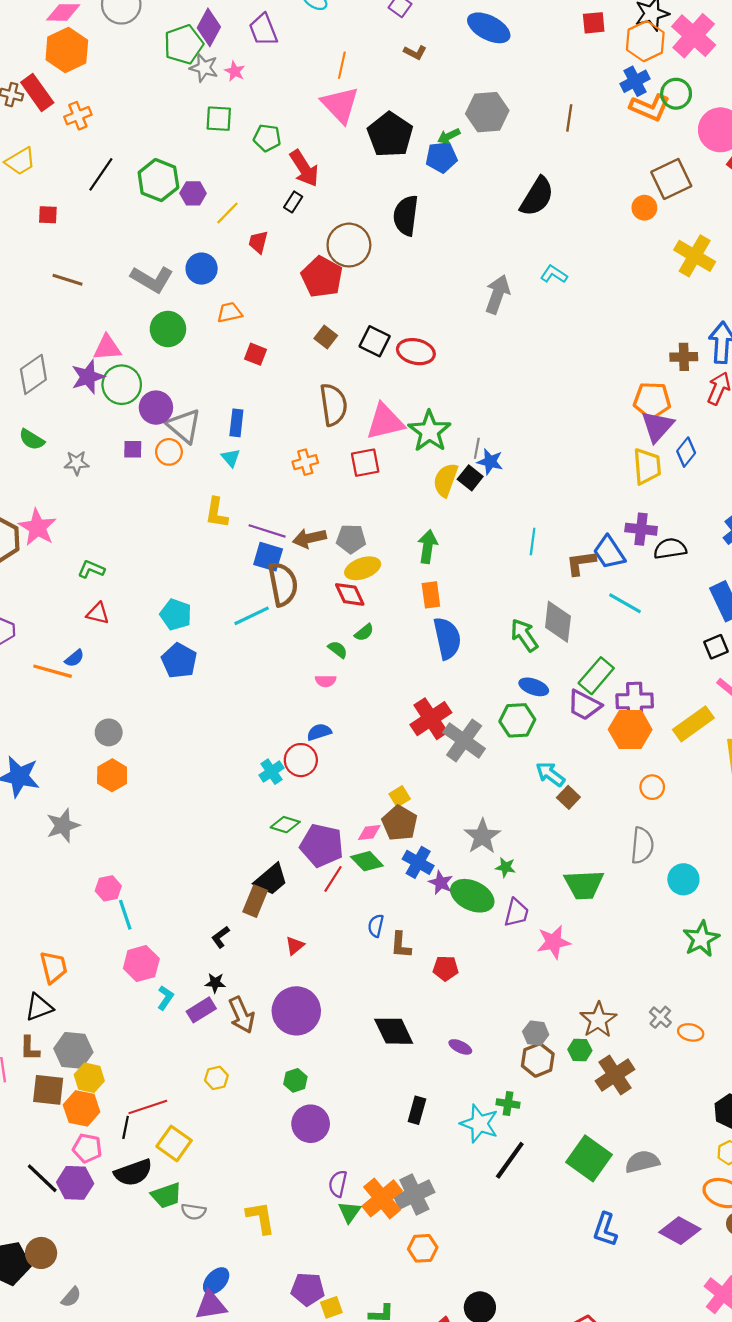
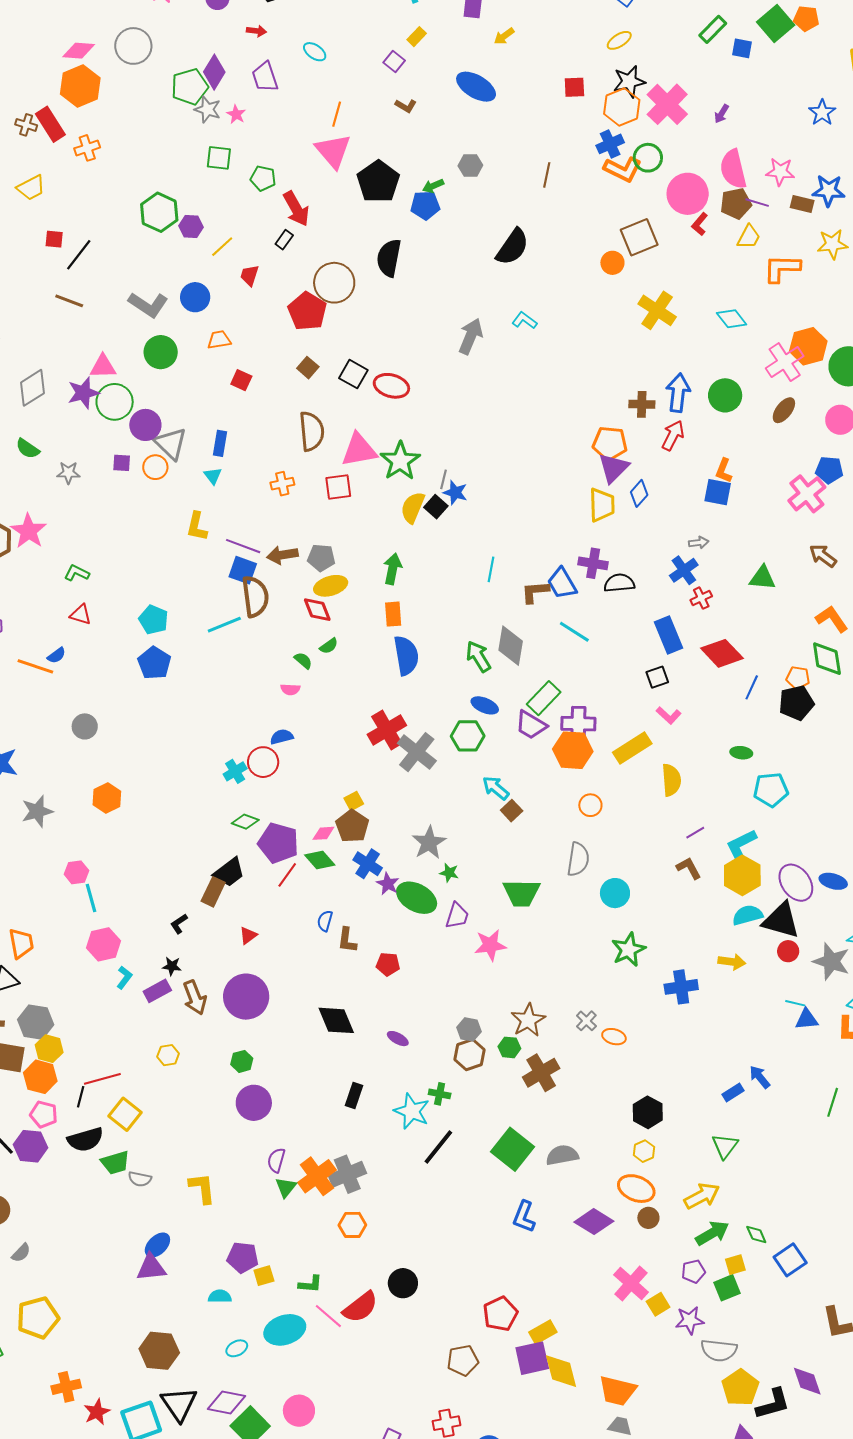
gray hexagon: (487, 112) -> (470, 165), size x0.6
black line: (101, 174) -> (79, 255), moved
orange hexagon: (112, 775) -> (107, 798), moved

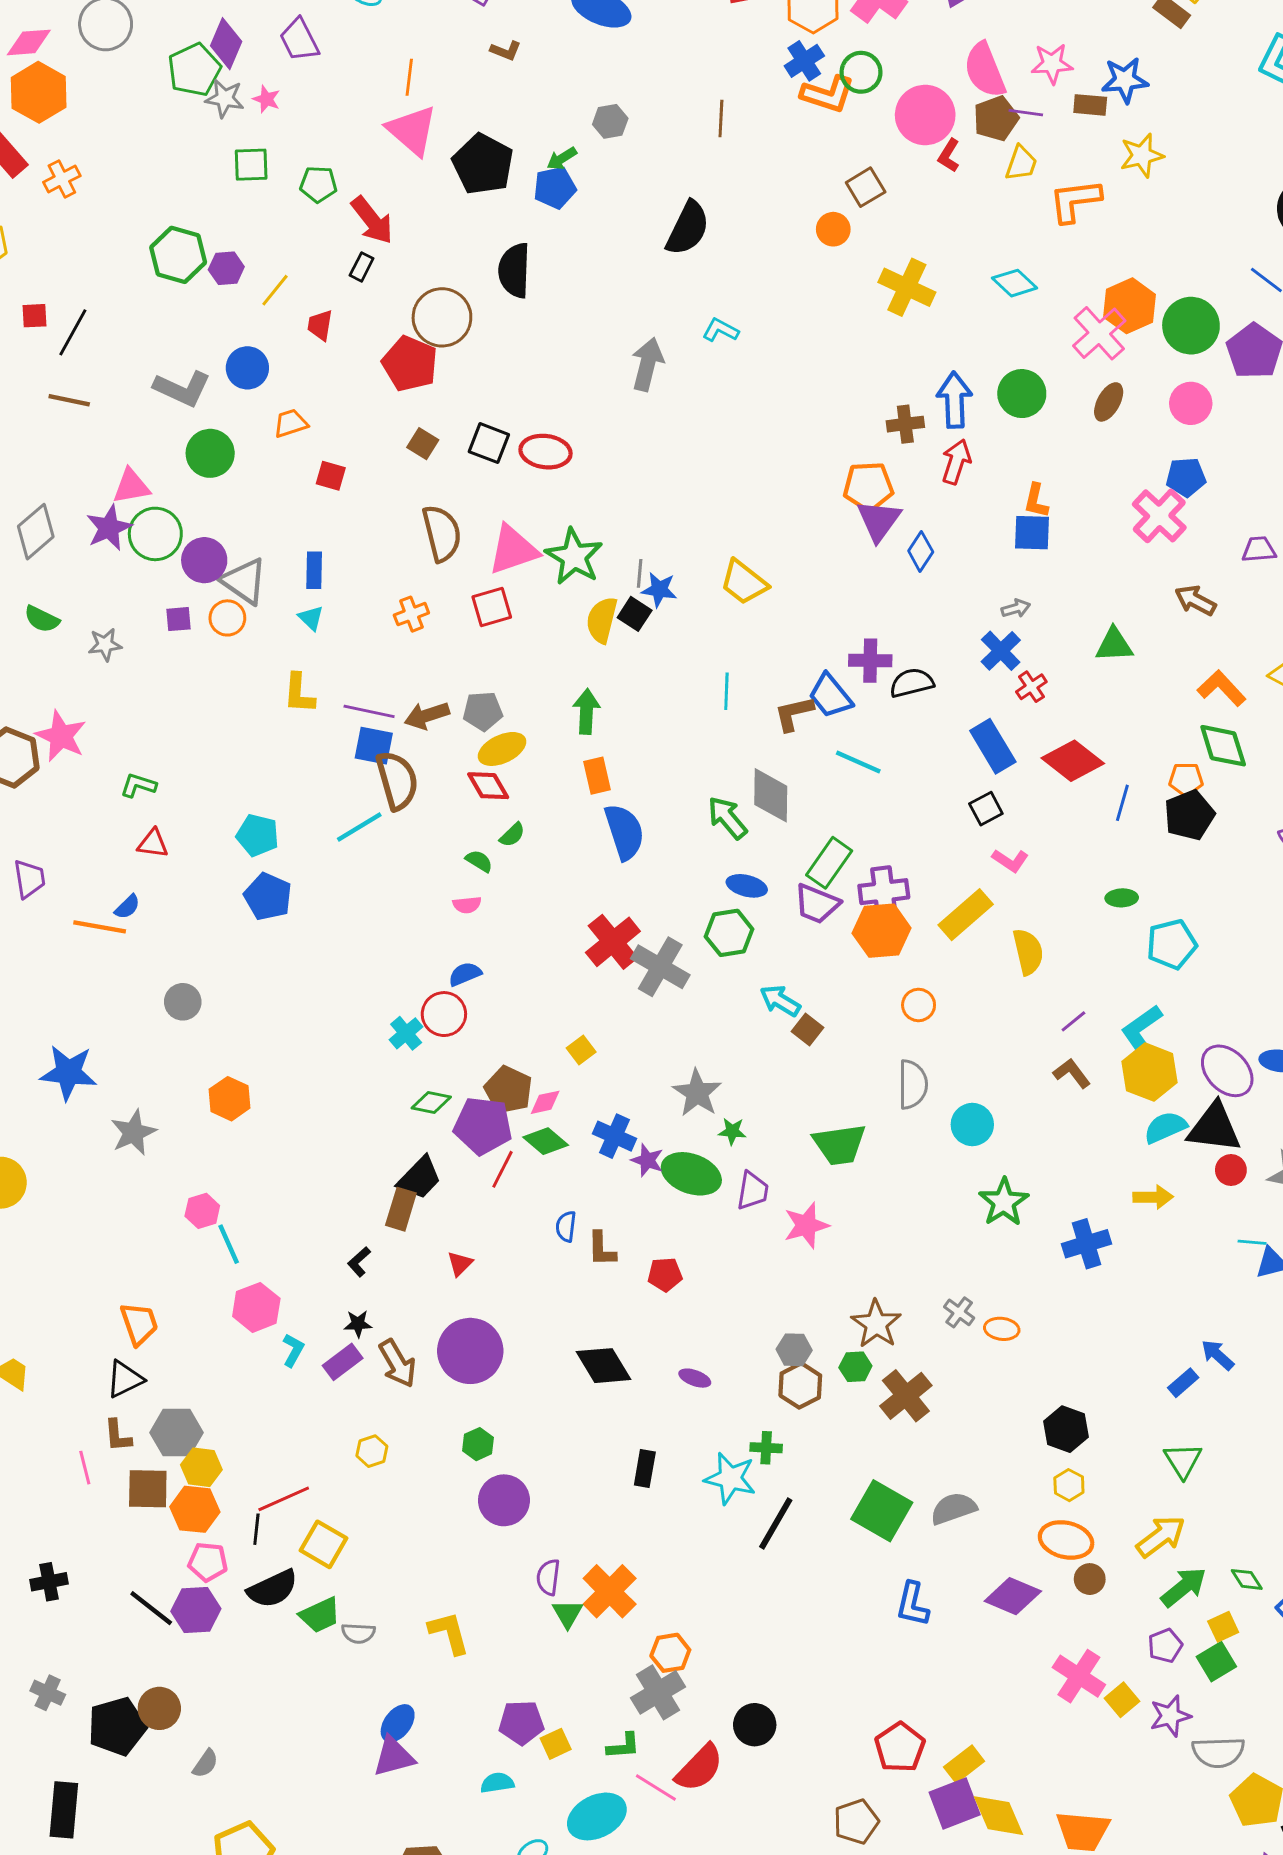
brown square: (639, 237) -> (866, 187), size x0.7
yellow trapezoid: (602, 505) -> (744, 582), moved, turned 138
brown pentagon: (352, 826) -> (508, 1090), moved
gray cross: (347, 1174) -> (658, 1692), moved

